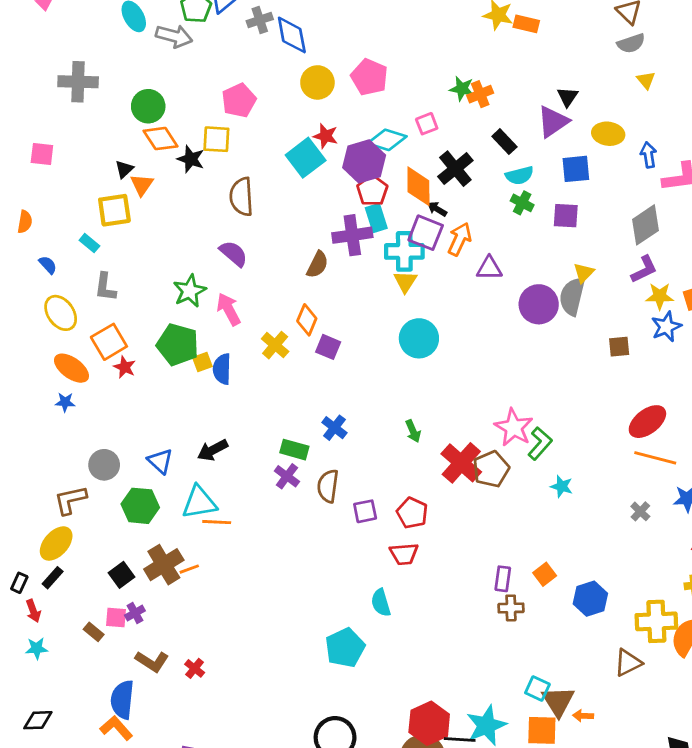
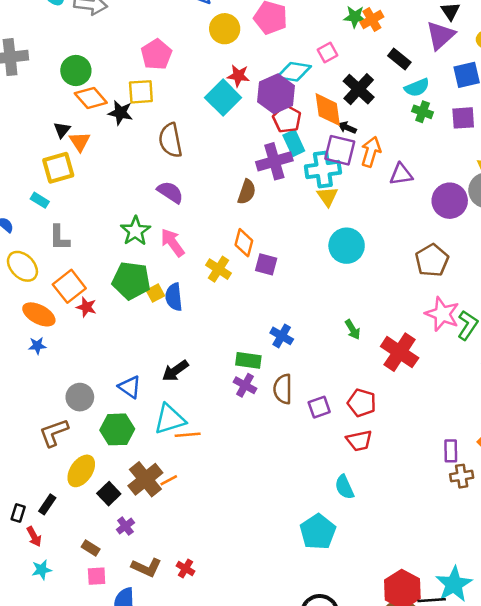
brown pentagon: (491, 469) -> (432, 260), moved
yellow ellipse: (56, 544) -> (81, 471), moved
pink square: (116, 618) -> (97, 576), moved

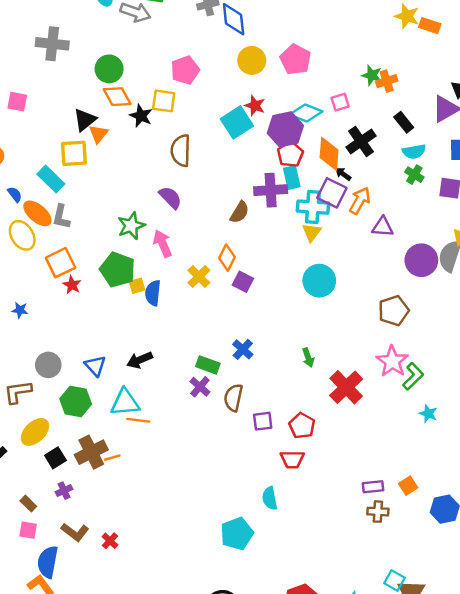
black triangle: (62, 130) -> (85, 120), size x1.5
cyan rectangle: (40, 200) -> (51, 179), size x1.6
orange ellipse: (39, 314) -> (37, 213), moved
purple rectangle: (451, 451) -> (373, 487), turned 72

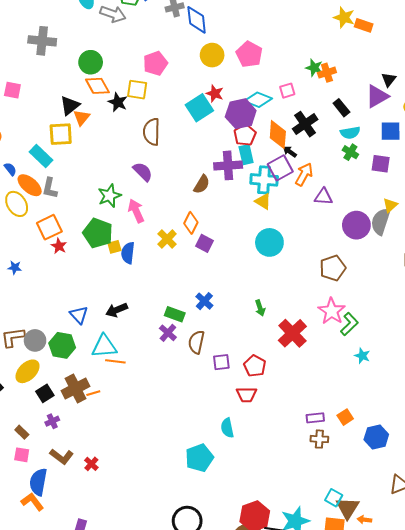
purple square: (332, 193) -> (280, 168), turned 35
yellow triangle: (312, 232) -> (263, 201), turned -36
gray circle: (48, 365) -> (35, 340), moved

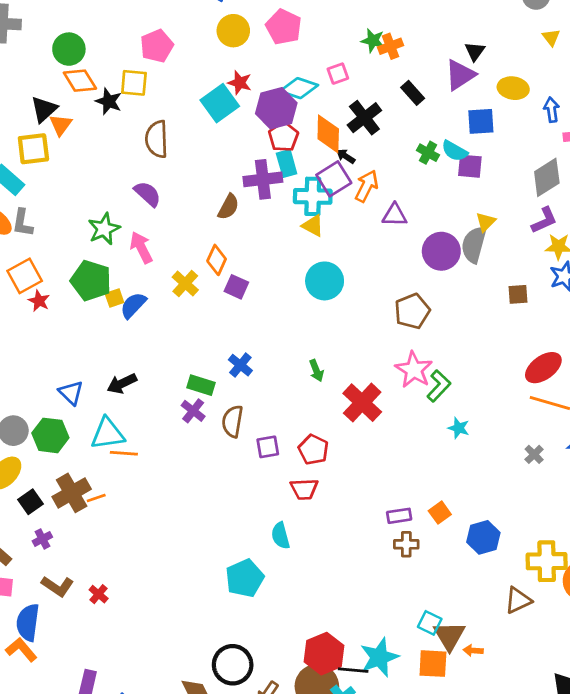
cyan semicircle: (350, 133) -> (455, 151), moved, turned 42
blue semicircle: (128, 253) -> (133, 305), turned 40

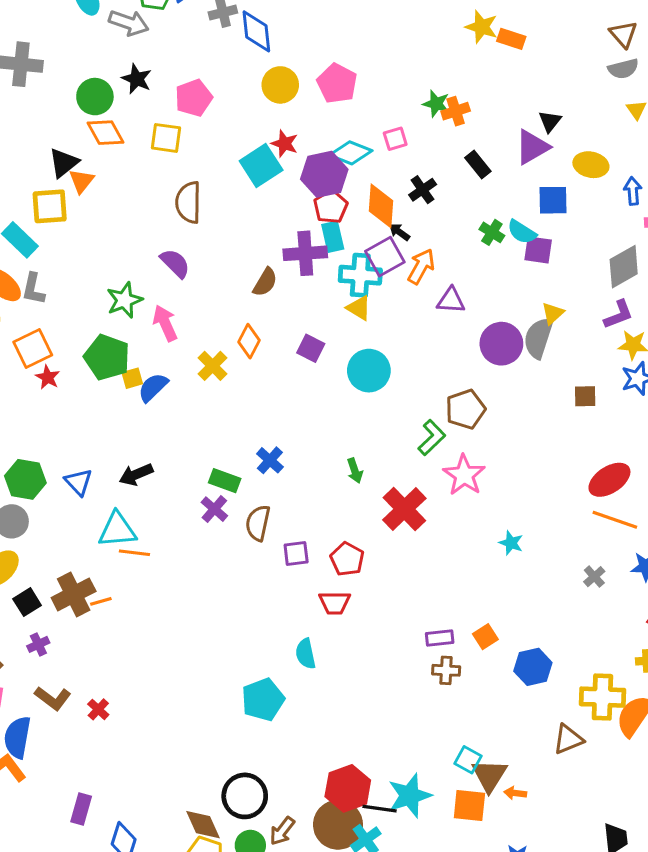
black star: (109, 101) -> (137, 79), moved
black cross: (364, 118) -> (423, 190), size x0.7
purple square: (236, 287) -> (311, 348), moved
green L-shape: (439, 386) -> (432, 438), moved
green hexagon: (50, 435) -> (25, 479), moved

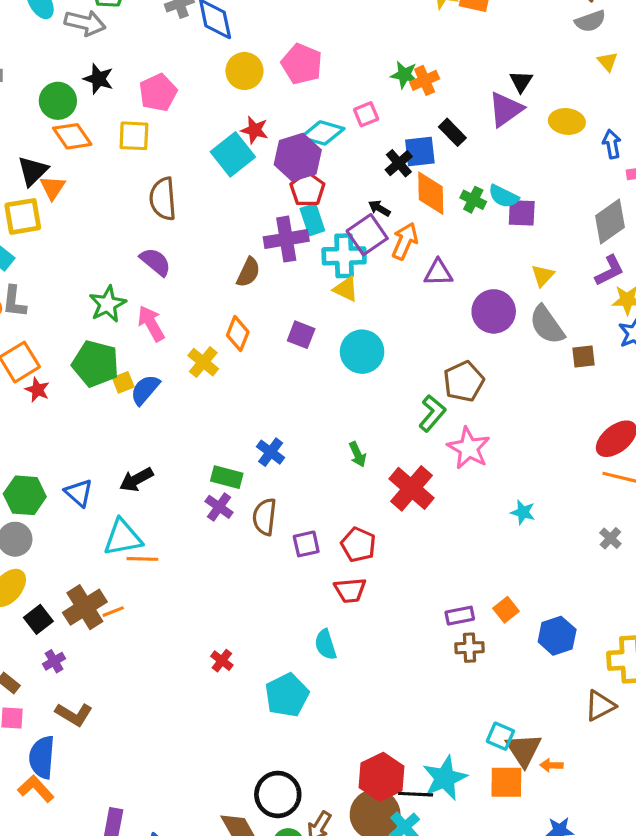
blue square: (553, 200) -> (420, 151), moved
orange diamond: (381, 206) -> (431, 193), moved
gray semicircle: (538, 338) -> (547, 325), moved, turned -48
red cross: (98, 709) -> (222, 661), moved

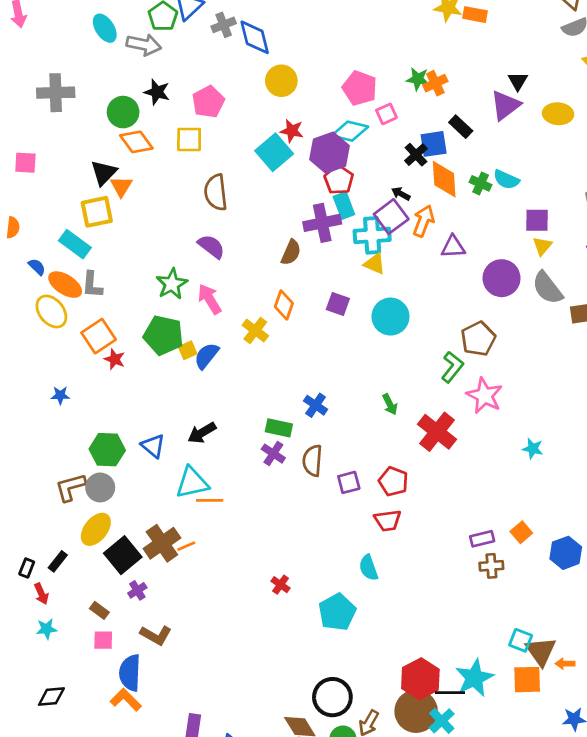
pink pentagon: (302, 64) -> (360, 88), moved
purple square: (522, 213) -> (537, 220), moved
black square: (38, 619) -> (123, 555), size x1.5

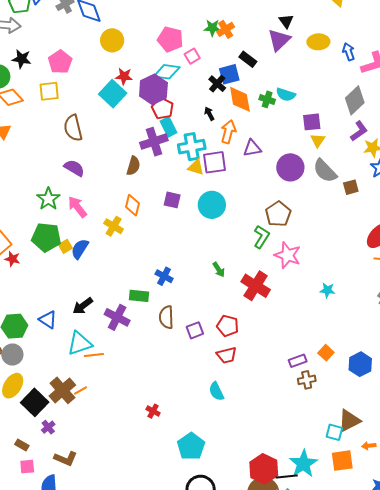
black arrow: (401, 194) -> (209, 114), turned 40
purple square: (391, 217) -> (214, 162), moved, turned 35
purple cross: (273, 454) -> (117, 317), moved, size x1.4
cyan pentagon: (337, 612) -> (191, 446), moved
brown triangle: (541, 651) -> (349, 421), moved, turned 45

